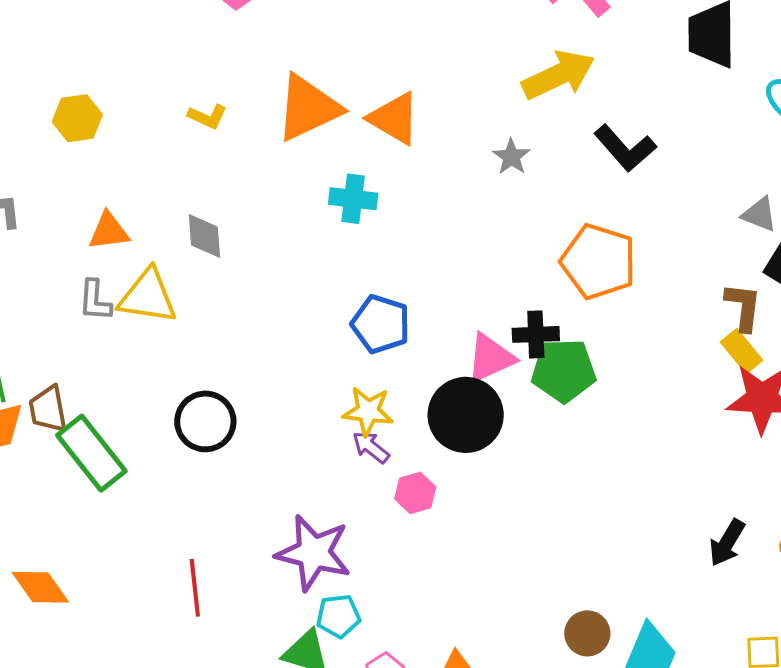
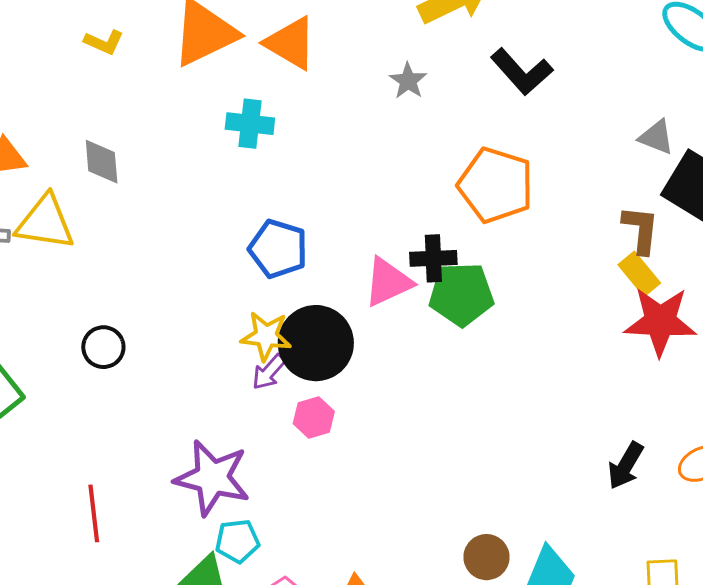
black circle: (466, 415) -> (316, 343), moved
black circle: (205, 421) -> (103, 347), size x0.7
purple arrow: (371, 447) -> (269, 372), turned -87

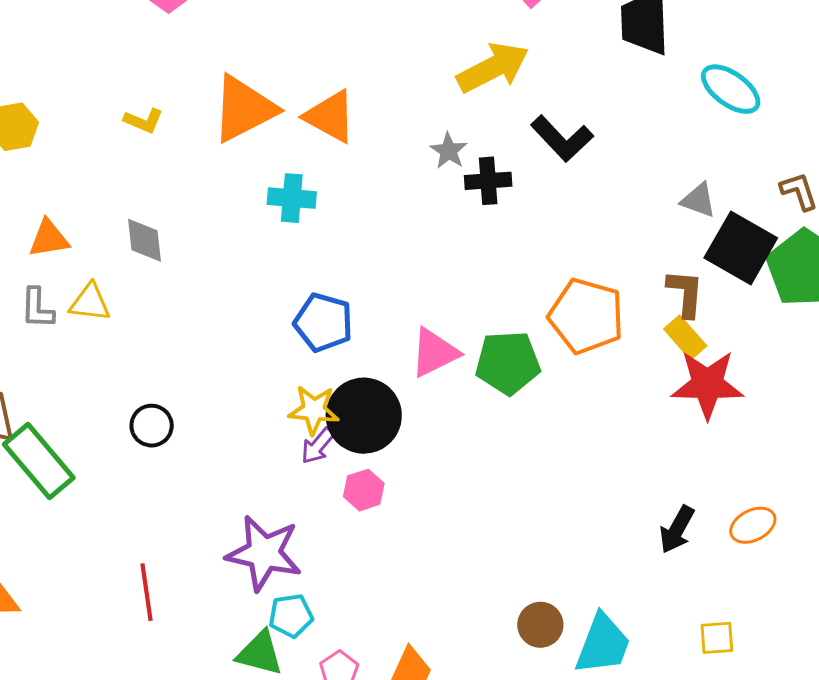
orange pentagon: (496, 185) -> (586, 316), moved
yellow triangle: (45, 222) -> (90, 303), size x0.7
black cross: (433, 258) -> (488, 181), moved

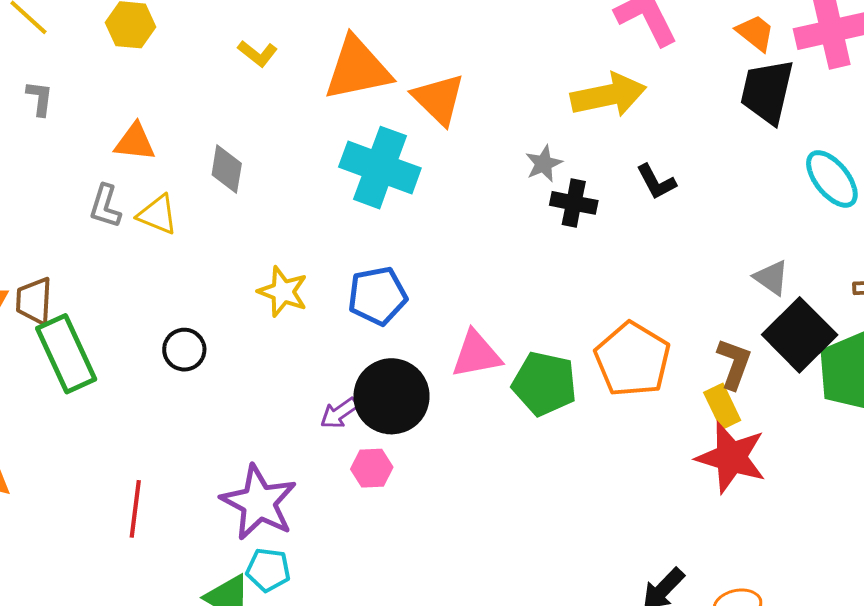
black L-shape: (562, 139) -> (656, 182), size x0.7
cyan cross: (292, 198) -> (380, 168), size x1.6
blue pentagon: (323, 322) -> (377, 296), turned 30
yellow star: (314, 410) -> (283, 292), moved

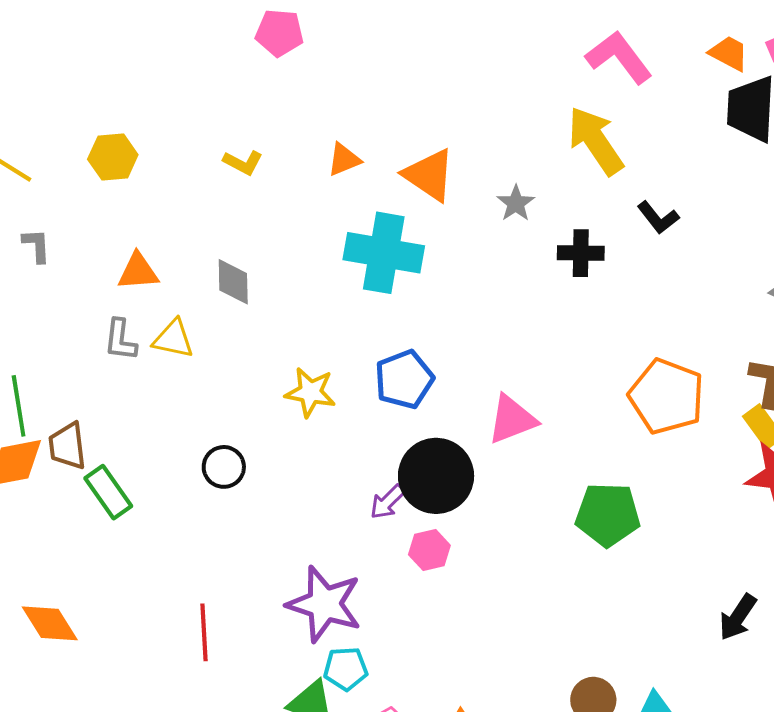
orange triangle: (357, 69) -> (344, 160), size x0.5
yellow arrow: (608, 95) -> (596, 141), turned -102
gray star: (544, 164) -> (516, 203), moved
green rectangle: (66, 354) -> (108, 492), size x0.7
green pentagon: (544, 384) -> (608, 515), moved

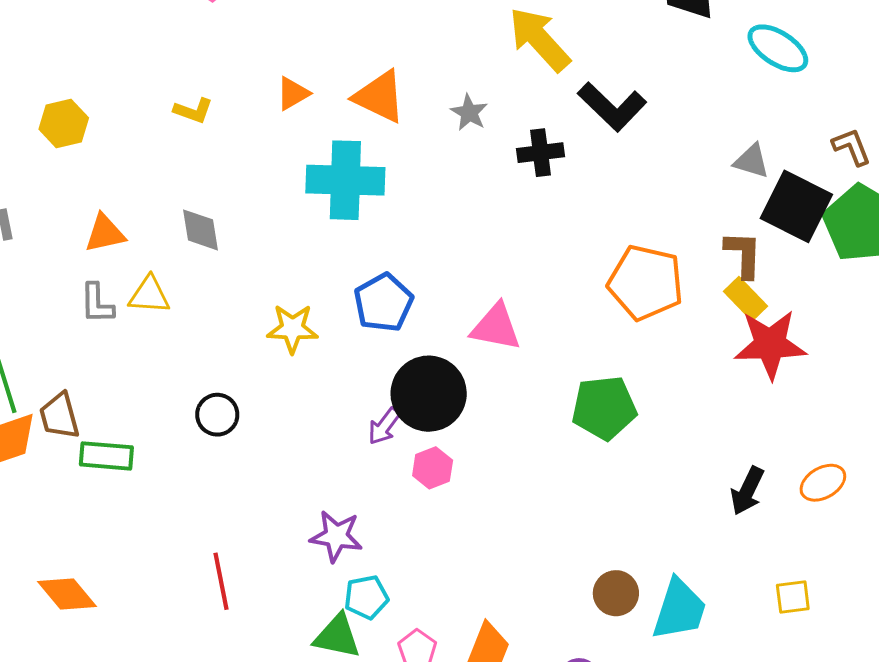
black L-shape: (658, 218) -> (612, 107), size x1.6
pink triangle: (512, 419) -> (496, 327), turned 40
green rectangle: (108, 492) -> (106, 456), turned -42
purple star: (324, 604) -> (336, 536), size x0.7

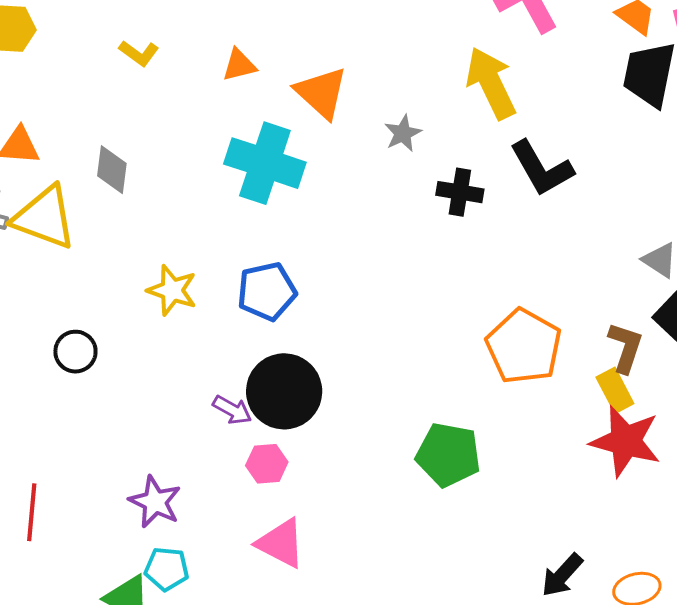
yellow triangle: (149, 295) -> (44, 217), size x1.6
pink triangle: (496, 327) -> (281, 543), moved
purple arrow: (384, 426) -> (232, 410), turned -114

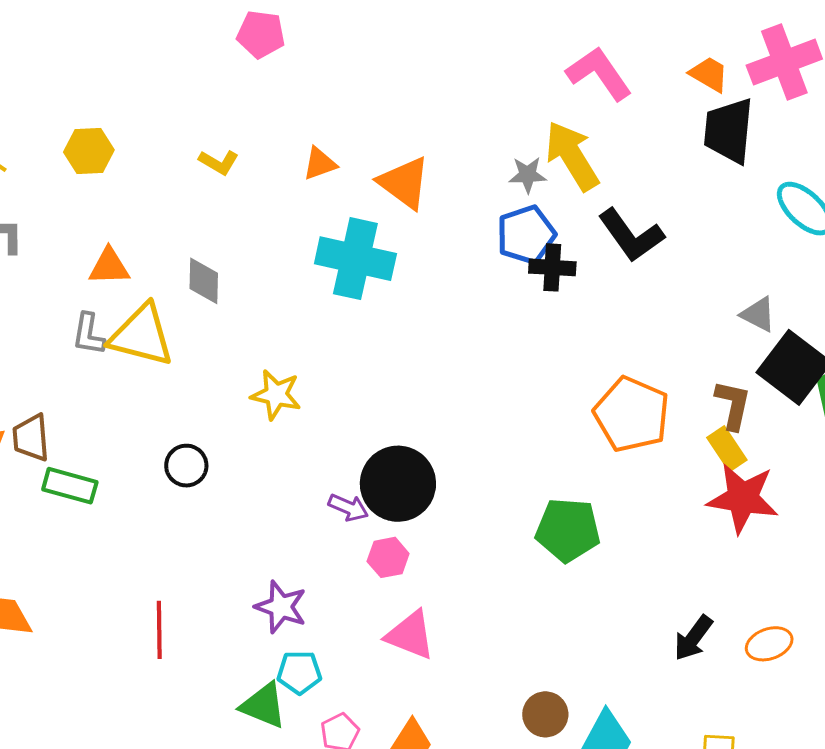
gray star: (403, 133) -> (528, 175), moved, turned 30
blue pentagon: (267, 291) -> (526, 235), moved

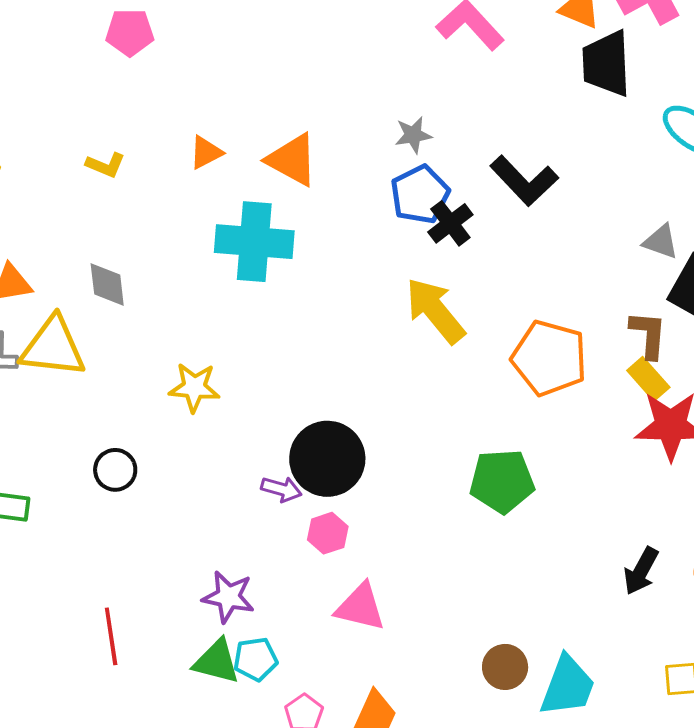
yellow arrow: (572, 156) -> (435, 311), moved
black cross: (552, 267) -> (450, 223), turned -33
green triangle: (263, 705) -> (217, 662), moved

